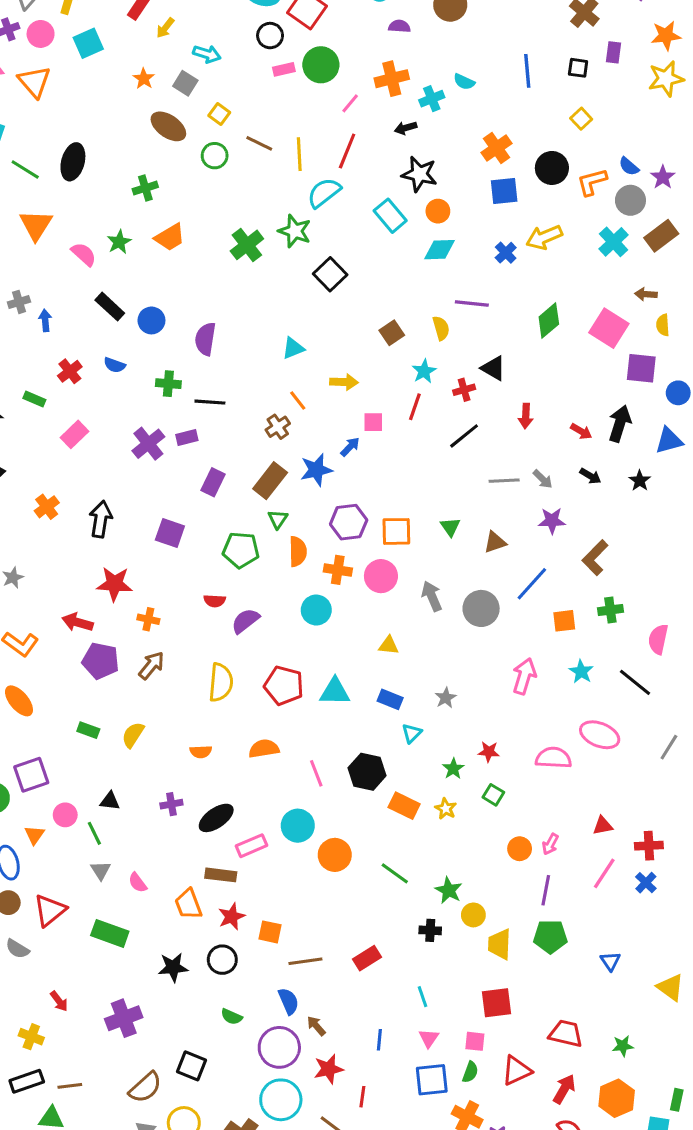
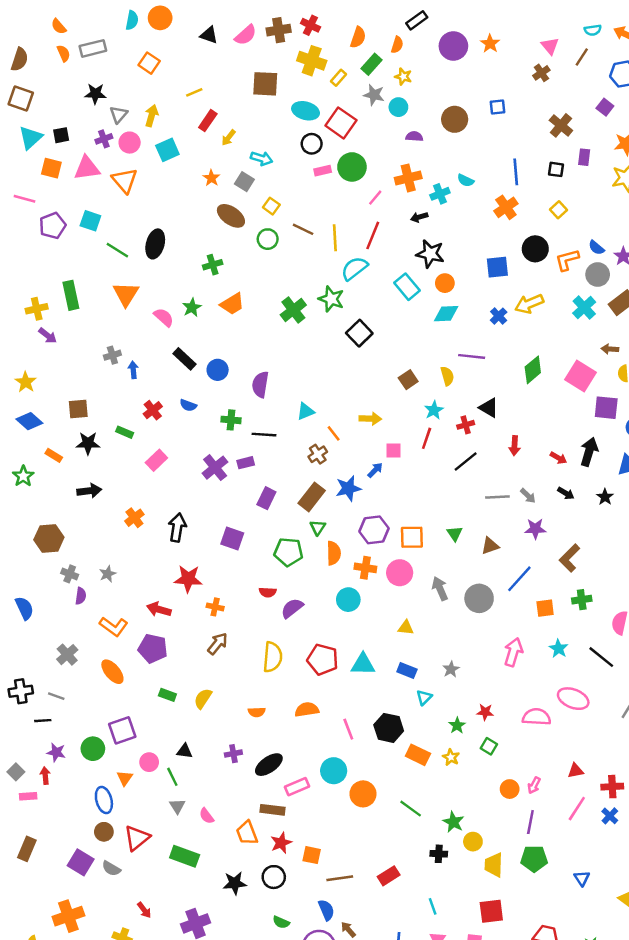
orange cross: (496, 148) -> (506, 207), moved
cyan triangle: (293, 348) -> (306, 411), moved
purple pentagon: (101, 661) -> (153, 648), moved

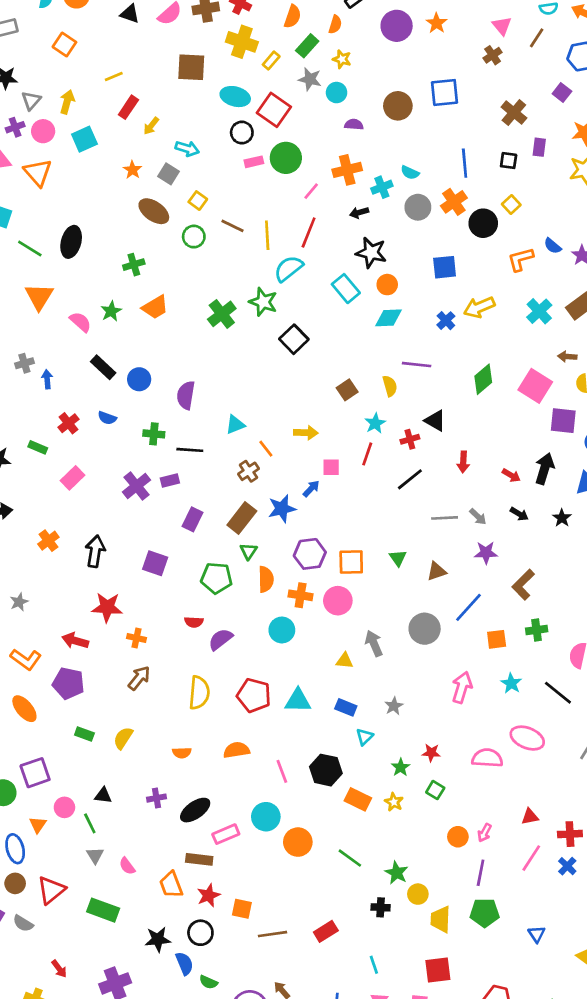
blue square: (497, 107) -> (445, 93), size x1.6
black circle: (535, 249) -> (483, 223), moved
gray circle: (598, 275) -> (418, 207), moved
gray arrow: (440, 589) -> (374, 643), moved
blue semicircle: (326, 910) -> (184, 963), moved

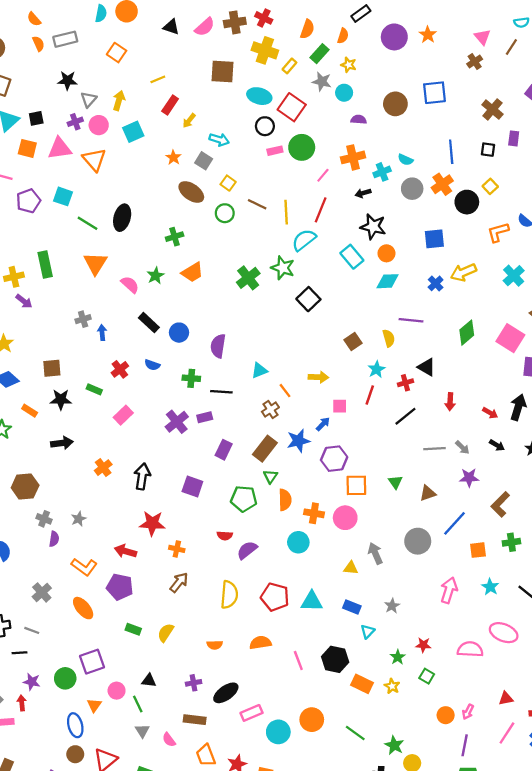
purple hexagon: (310, 554) -> (334, 459), moved
cyan circle: (266, 817) -> (278, 732), moved
brown rectangle: (199, 859) -> (195, 720), moved

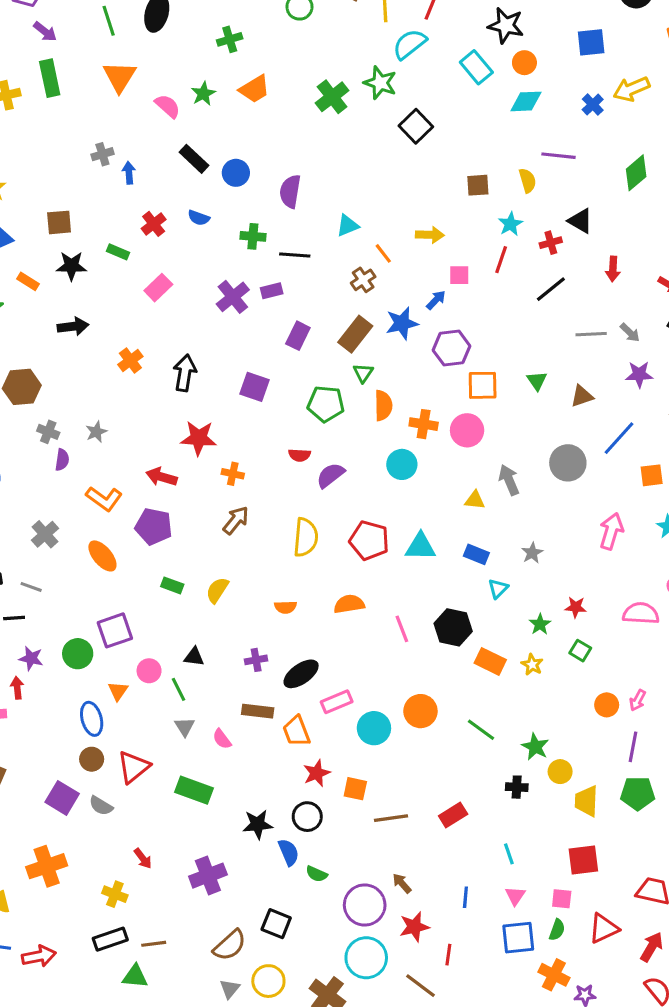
green line: (88, 223) -> (109, 21), turned 40
purple arrow: (24, 301) -> (45, 32), moved
brown square: (353, 341) -> (478, 185), turned 30
orange trapezoid: (206, 755) -> (296, 731), moved

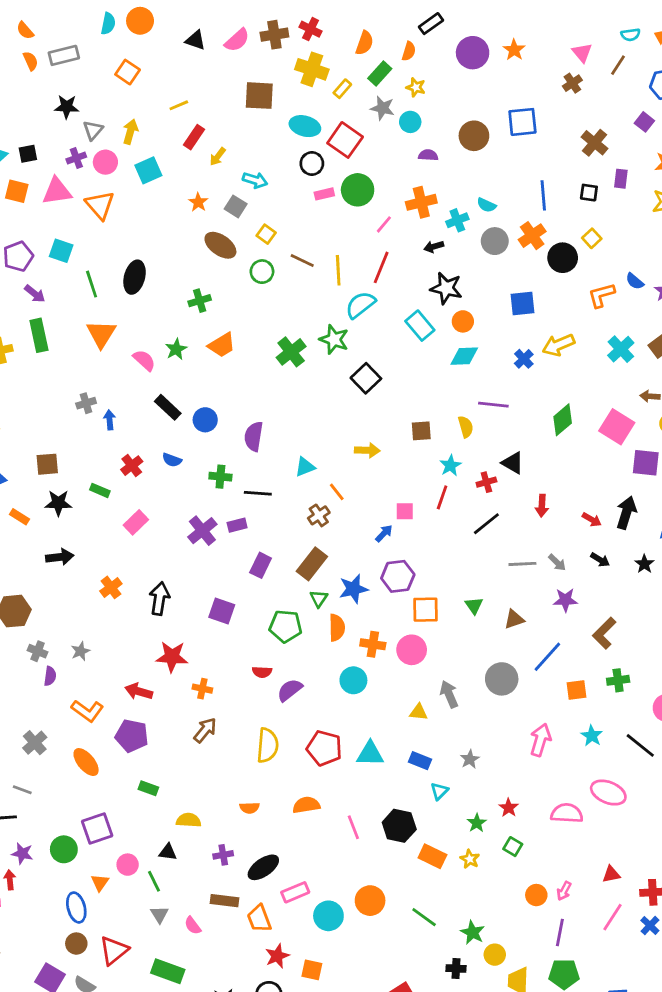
yellow arrow: (430, 235) -> (367, 450), moved
blue star: (402, 323) -> (353, 589), moved
yellow semicircle: (217, 590) -> (189, 820), moved, turned 60
red star: (576, 607) -> (509, 808), turned 30

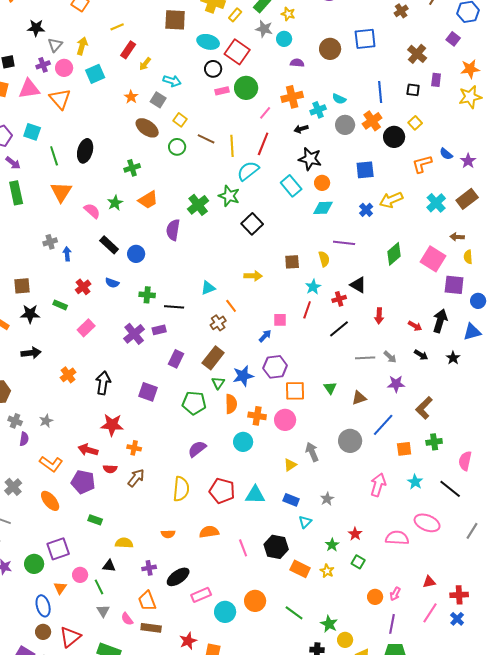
purple semicircle: (254, 436) -> (173, 230), moved
red semicircle: (262, 672) -> (110, 469), moved
yellow triangle: (419, 712) -> (290, 465), turned -40
brown rectangle: (225, 901) -> (151, 628), moved
orange trapezoid: (259, 919) -> (147, 601), moved

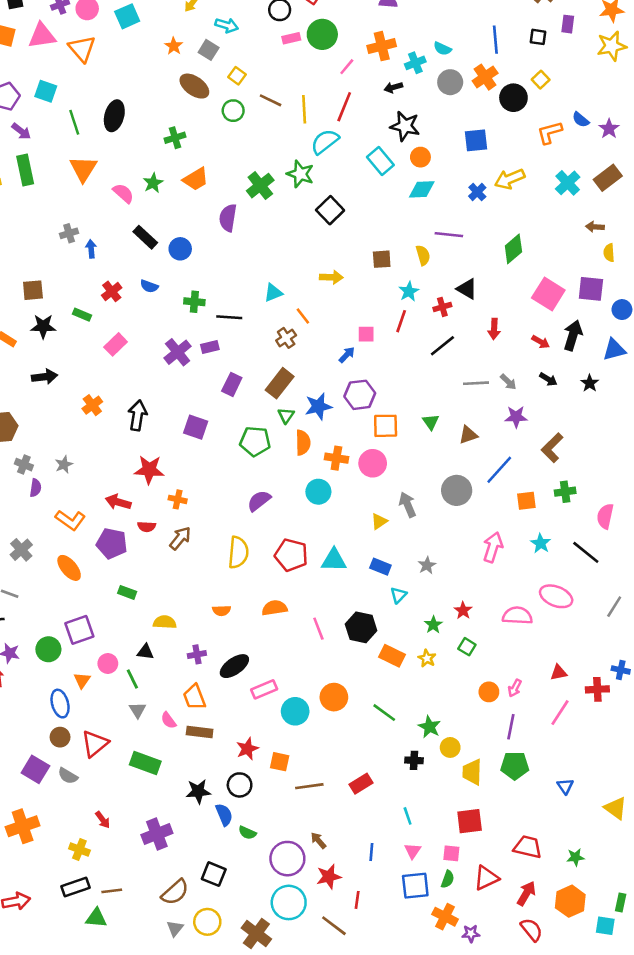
pink square: (433, 259) -> (548, 294), moved
blue cross: (457, 619) -> (621, 670), moved, turned -32

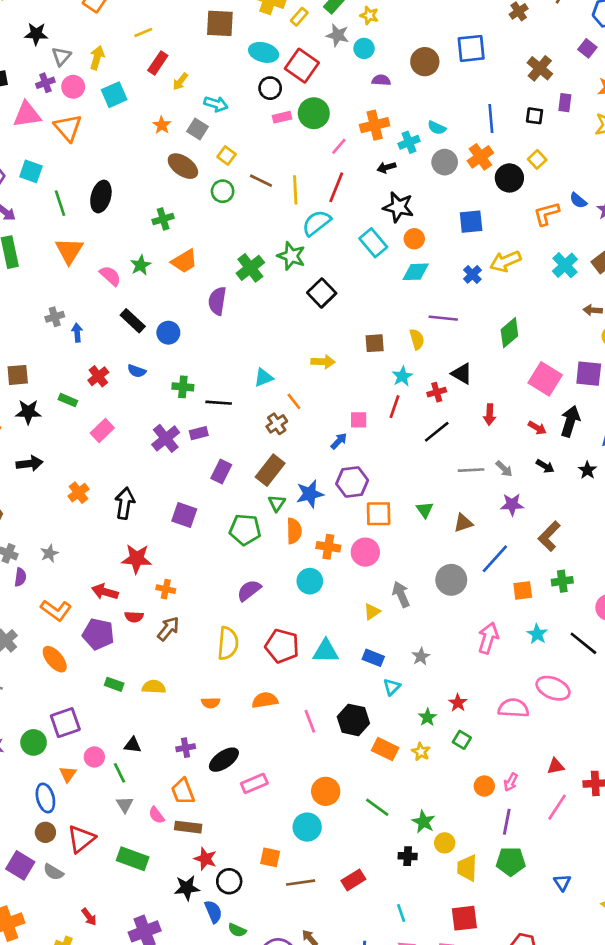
yellow semicircle: (165, 622) -> (154, 687), moved
cyan circle: (295, 711) -> (307, 827), moved
red star: (247, 749) -> (205, 859), moved, turned -30

